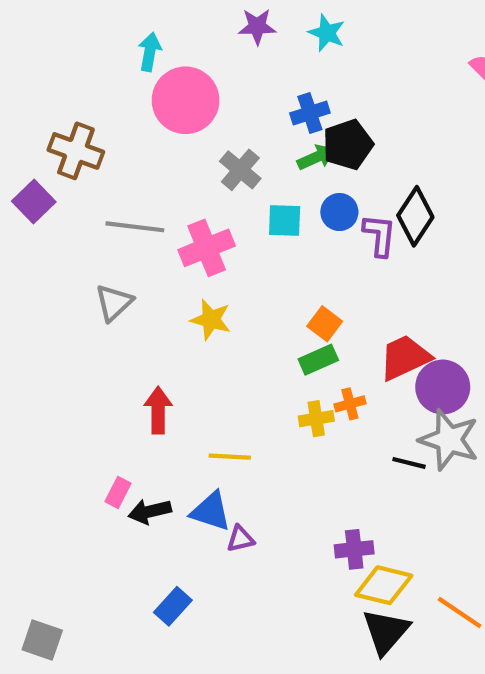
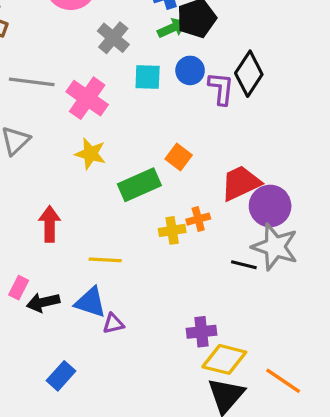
pink cross: (207, 248) -> (87, 98), turned -33
green rectangle: (318, 360) -> (139, 185), moved, size x1.4

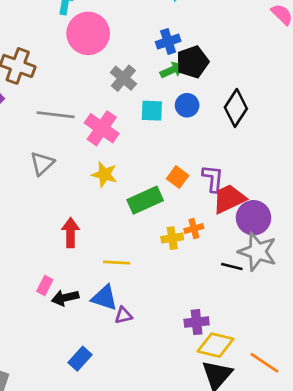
purple L-shape: (221, 88) -> (213, 178), moved

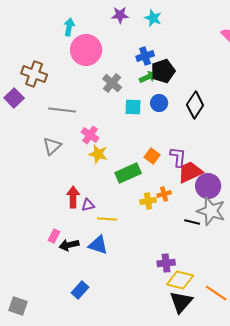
pink cross: (102, 128) -> (90, 135), moved, size x0.7
purple triangle: (123, 315) -> (88, 205), moved

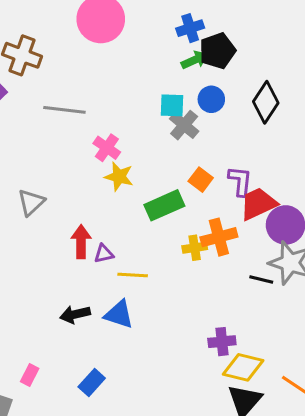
gray cross: (112, 83) -> (184, 125), moved
gray triangle: (52, 146) -> (31, 202), moved
orange cross: (164, 194) -> (219, 237), size x1.6
pink rectangle: (54, 236) -> (30, 375), moved

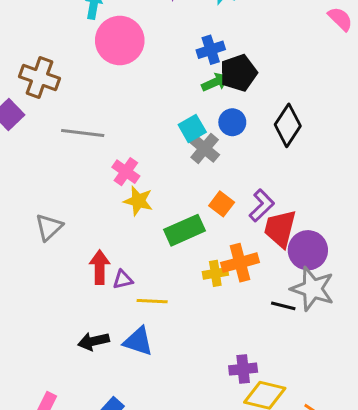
cyan square: (172, 105) -> (192, 128), turned -32
purple L-shape: (240, 181) -> (262, 206), turned 40
red trapezoid: (258, 204) -> (280, 229), turned -51

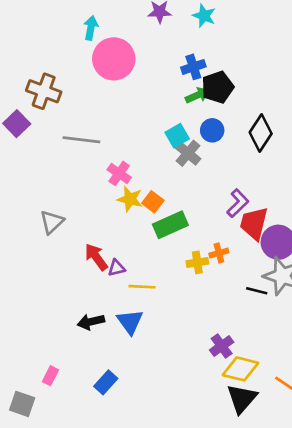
orange square: (222, 204) -> (153, 202), moved
orange cross: (240, 263) -> (219, 253), size x0.6
red arrow: (100, 267) -> (96, 257), turned -36
blue triangle: (138, 341) -> (130, 322), turned 36
purple cross: (243, 369) -> (222, 346), turned -30

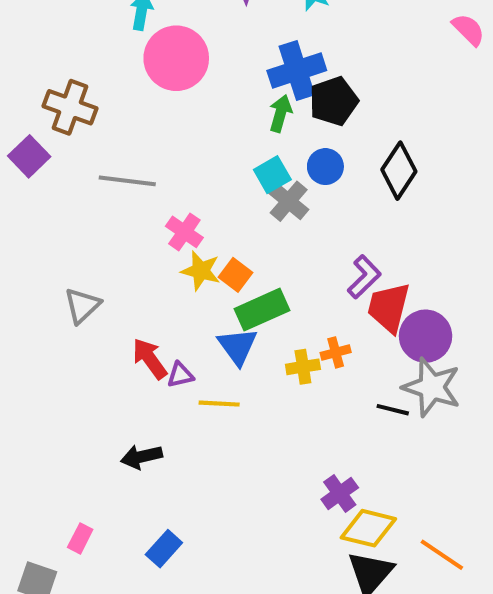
blue cross: (193, 67) -> (297, 71), size x1.5
green arrow: (197, 95) -> (280, 113), moved, turned -50
blue triangle: (130, 322) -> (238, 346), moved

